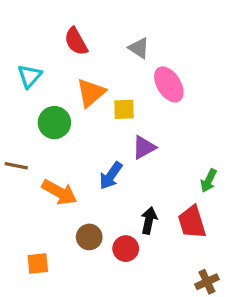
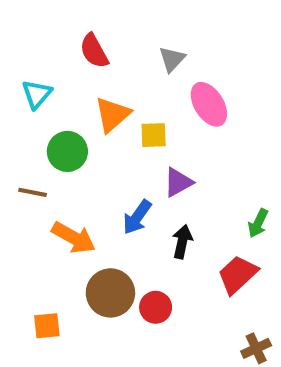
gray triangle: (139, 48) -> (172, 59), turned 40
brown line: (16, 166) -> (33, 192), moved
black arrow: (149, 220) -> (182, 242), moved
red trapezoid: (192, 222) -> (238, 274), turned 64
brown circle: (89, 237) -> (110, 293), size x1.5

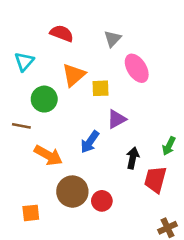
red semicircle: (94, 51) -> (62, 33), turned 140
black arrow: (182, 242) -> (133, 158), moved
red trapezoid: (238, 274) -> (155, 179), turned -32

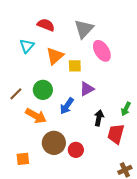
gray triangle: (113, 39) -> (84, 29), size x1.5
cyan triangle: (24, 62) -> (27, 46), moved
green circle: (44, 99) -> (43, 90), moved
brown line: (21, 126) -> (16, 94), turned -56

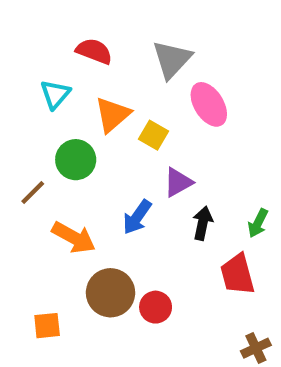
yellow square: (75, 66) -> (154, 135), turned 32
green circle: (43, 90) -> (76, 160), moved
black arrow: (99, 118) -> (203, 223), moved
red trapezoid: (116, 134) -> (237, 274), turned -30

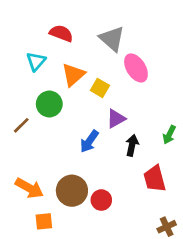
gray triangle: (172, 59) -> (112, 39), turned -32
green arrow: (258, 223) -> (169, 135), moved
orange arrow: (74, 237) -> (29, 188), moved
orange square: (47, 326) -> (44, 221), moved

